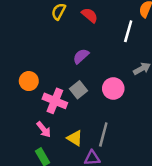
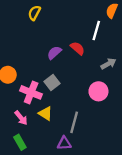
red semicircle: (90, 15) -> (77, 48), moved
pink circle: (113, 88) -> (98, 91), moved
yellow triangle: (75, 138) -> (45, 113), moved

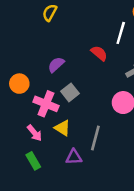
purple semicircle: (54, 53) -> (56, 65), moved
purple triangle: (64, 143) -> (74, 157), moved

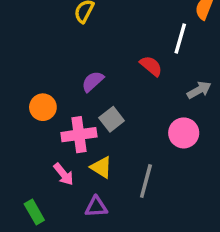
pink cross: (46, 104) -> (79, 135), turned -30
purple triangle: (74, 157) -> (96, 207), moved
green rectangle: (33, 161) -> (34, 212), moved

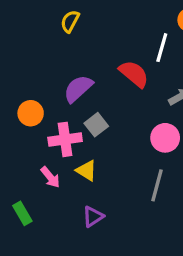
red semicircle: (151, 66) -> (134, 74), size x1.4
purple semicircle: (93, 81) -> (78, 89), size x1.4
gray line: (146, 181) -> (157, 185), moved
purple triangle: (96, 207) -> (93, 217), moved, turned -30

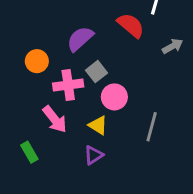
pink circle: (165, 138) -> (114, 97), moved
yellow triangle: (86, 171) -> (98, 125), moved
pink arrow: (50, 177) -> (55, 119), size x1.4

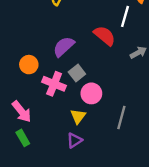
pink cross: (68, 85) -> (54, 84), turned 30
pink arrow: (55, 119) -> (22, 111), moved
yellow triangle: (98, 125) -> (78, 116), turned 35

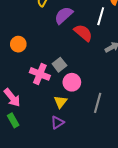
purple semicircle: (64, 47) -> (64, 15), moved
orange circle: (29, 65) -> (18, 44), moved

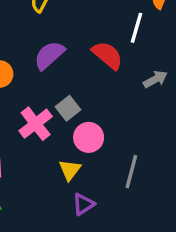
purple semicircle: (64, 15) -> (49, 55), moved
pink cross: (40, 74) -> (36, 124), turned 30
purple triangle: (57, 122) -> (83, 204), moved

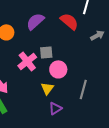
gray square: (68, 108) -> (46, 52), turned 32

